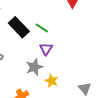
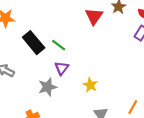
yellow star: (52, 81) -> (90, 85), moved

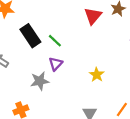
yellow star: (90, 85) -> (97, 75), moved

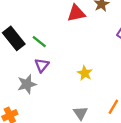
red triangle: (93, 16) -> (76, 13), turned 42

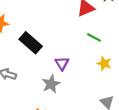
green line: (39, 42) -> (94, 37), moved

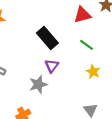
black rectangle: (31, 43) -> (47, 38), moved

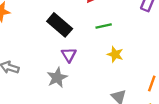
green line: (87, 45) -> (104, 26), turned -40

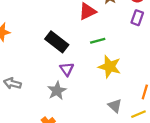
yellow star: (115, 54) -> (110, 67), size x1.5

